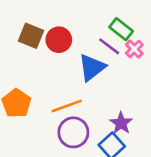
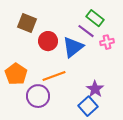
red circle: (59, 40) -> (48, 41), moved
pink cross: (134, 49) -> (107, 42), moved, turned 32
purple circle: (73, 132) -> (38, 96), moved

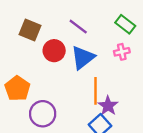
green rectangle: (95, 18) -> (125, 24), moved
purple line: (86, 31) -> (78, 27), moved
orange line: (54, 76) -> (95, 91), moved, turned -70

